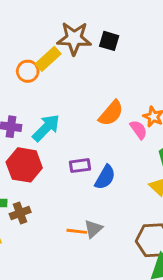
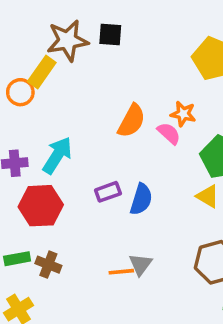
brown cross: (20, 213) -> (48, 265), turned -36

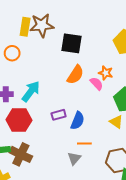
black square: (110, 34) -> (71, 43), moved, size x1.5
yellow rectangle: (42, 72) -> (25, 27), moved, turned -30
brown cross: (48, 265) -> (21, 154), size x1.5
orange line: (121, 272) -> (84, 143), moved

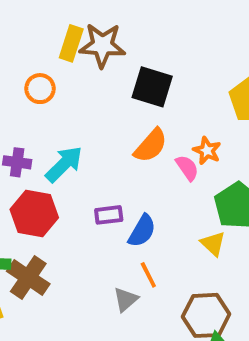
orange line: (84, 143) -> (148, 275), turned 56

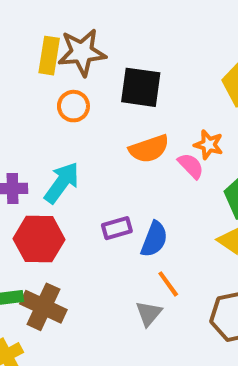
orange circle: (40, 89) -> (73, 106), moved
orange semicircle: (151, 146) -> (149, 149), turned 39

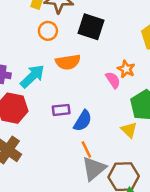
orange semicircle: (149, 149) -> (68, 62), moved
gray triangle: (149, 313) -> (94, 169), moved, size x1.5

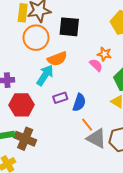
orange circle: (48, 31) -> (36, 38), size x1.6
cyan arrow: (32, 76) -> (45, 75), moved
gray triangle: (94, 169) -> (96, 138), turned -40

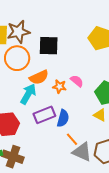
orange star: (104, 54) -> (59, 86), moved
purple rectangle: (60, 98) -> (44, 115), size x1.5

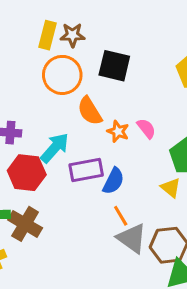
brown star: (18, 32) -> (72, 35), size x0.7
orange semicircle: (39, 77) -> (90, 111), turned 72
cyan arrow: (28, 94) -> (55, 148), moved

